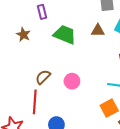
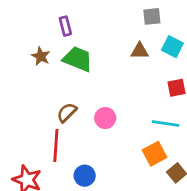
green trapezoid: (65, 35) -> (78, 59), moved

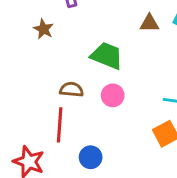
green trapezoid: (78, 59) -> (107, 56), moved
brown semicircle: (67, 113) -> (71, 89), turned 50

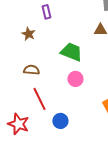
brown semicircle: (71, 89) -> (31, 70), moved
red line: (60, 125) -> (39, 99), turned -30

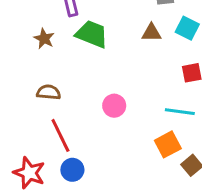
green trapezoid: (71, 52) -> (92, 34), moved
blue circle: (60, 121) -> (72, 170), moved

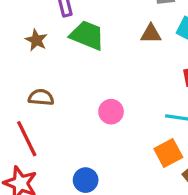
red line: (60, 135) -> (27, 139), moved
blue circle: (72, 170) -> (86, 180), moved

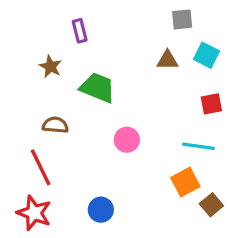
green trapezoid: (87, 35) -> (98, 88), moved

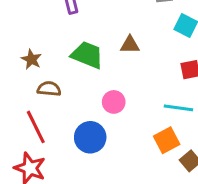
brown triangle: (167, 60) -> (130, 45), moved
brown star: (50, 67) -> (31, 59), moved
blue circle: (101, 210) -> (90, 137), moved, size x1.4

